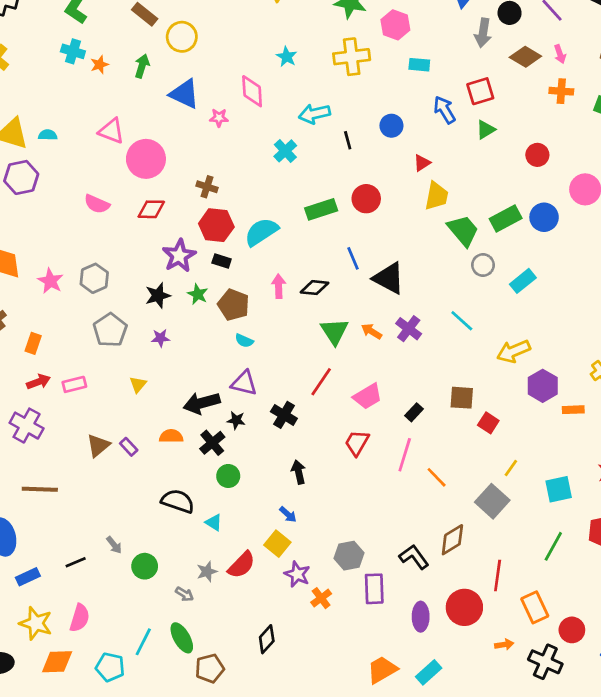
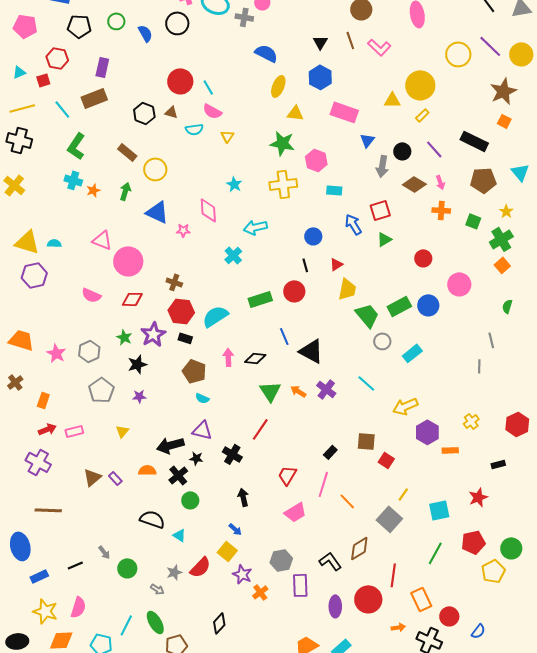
black line: (348, 140) -> (305, 265), moved
green star: (198, 294) -> (124, 337), moved
pink trapezoid: (368, 396) -> (295, 512), moved

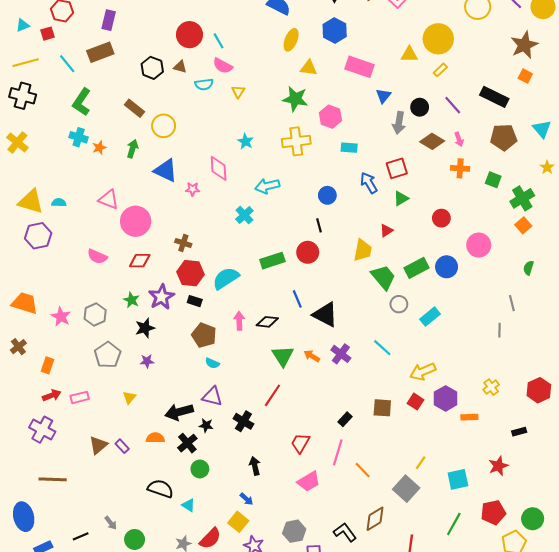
yellow star: (506, 211) -> (547, 167), moved
red triangle: (336, 264) -> (386, 231), moved
red square: (386, 460) -> (415, 402), moved

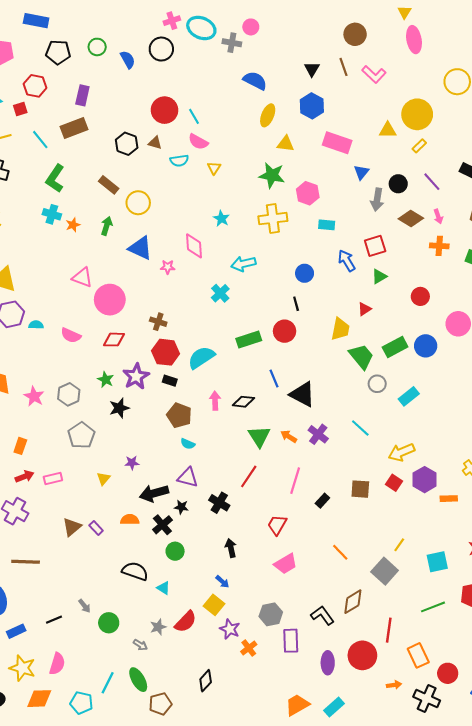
cyan semicircle: (59, 203) -> (36, 325), moved
purple star: (147, 361) -> (132, 463), moved
pink line: (338, 452) -> (295, 481), moved
green line: (454, 524) -> (433, 607), turned 40

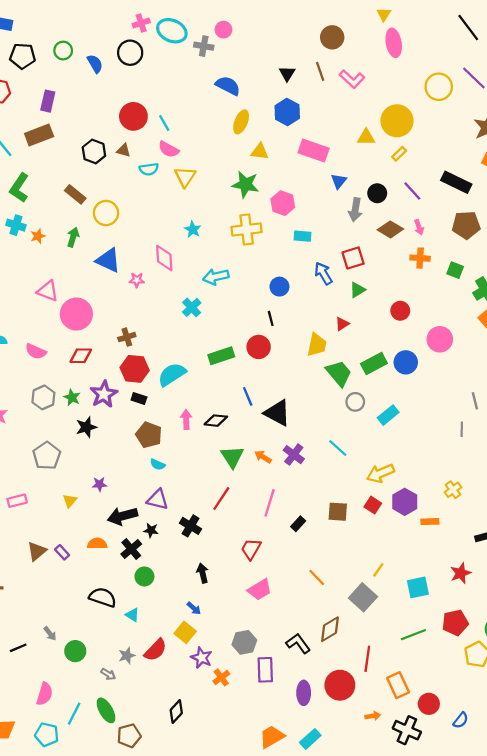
yellow triangle: (214, 168) -> (185, 177), size x1.5
brown cross: (158, 322) -> (127, 337), turned -35
gray hexagon: (69, 394) -> (43, 397), moved
pink semicircle: (57, 664) -> (45, 694), moved

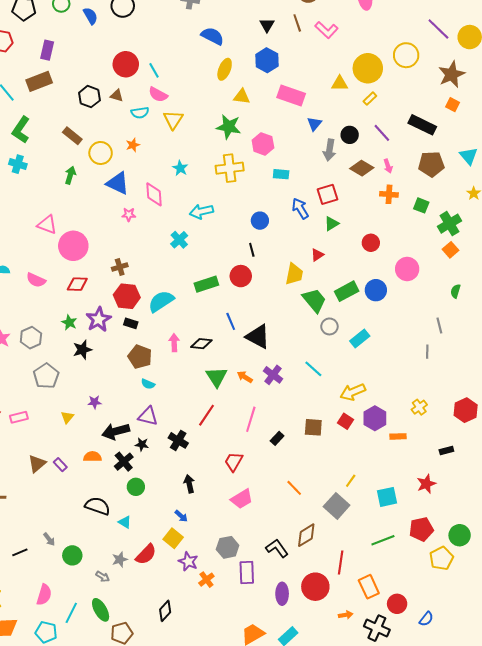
yellow circle: (439, 87) -> (406, 55), moved
orange star: (38, 236) -> (133, 145), moved
blue triangle: (108, 260) -> (118, 183), moved
gray hexagon: (43, 397) -> (31, 338), moved

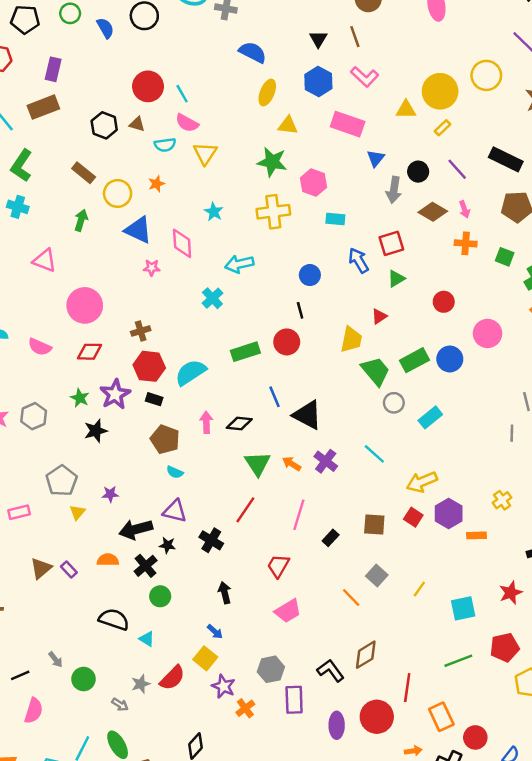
pink L-shape: (326, 30) -> (365, 77), moved
pink triangle: (47, 225) -> (45, 260), moved
gray pentagon: (46, 376) -> (62, 481), moved
gray square: (337, 506) -> (377, 576), moved, size x0.7
pink semicircle: (44, 595) -> (34, 711), moved

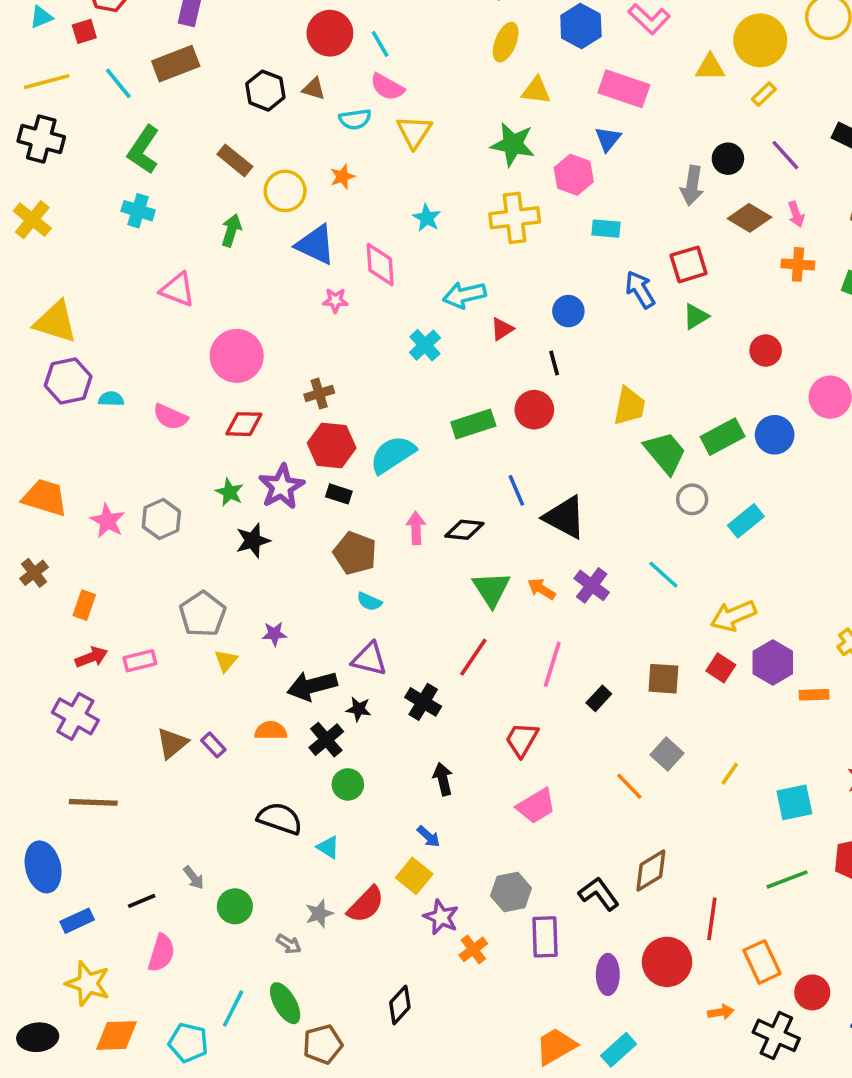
blue triangle: (376, 158) -> (608, 139), moved
red triangle: (379, 316) -> (502, 329), moved

